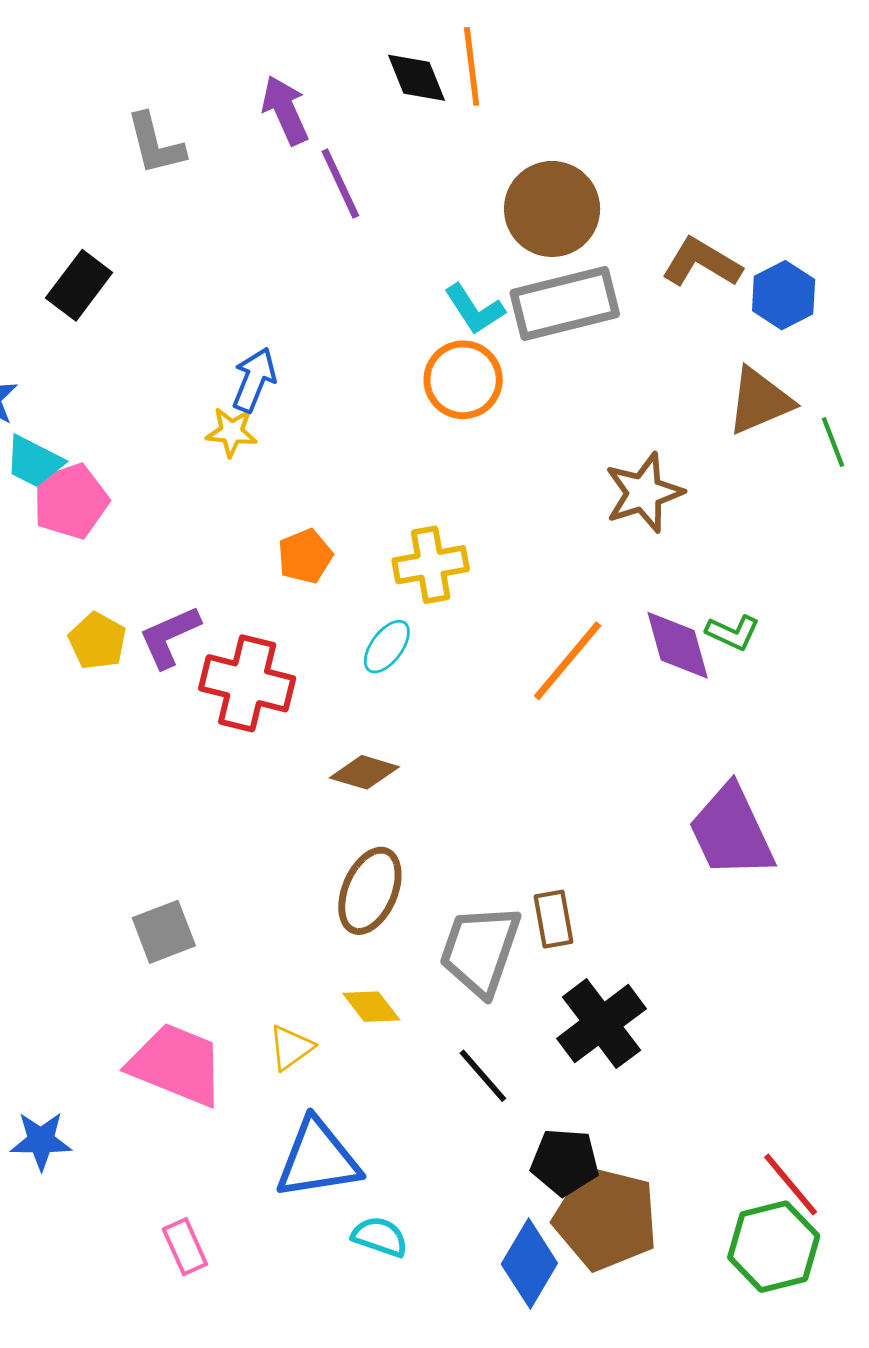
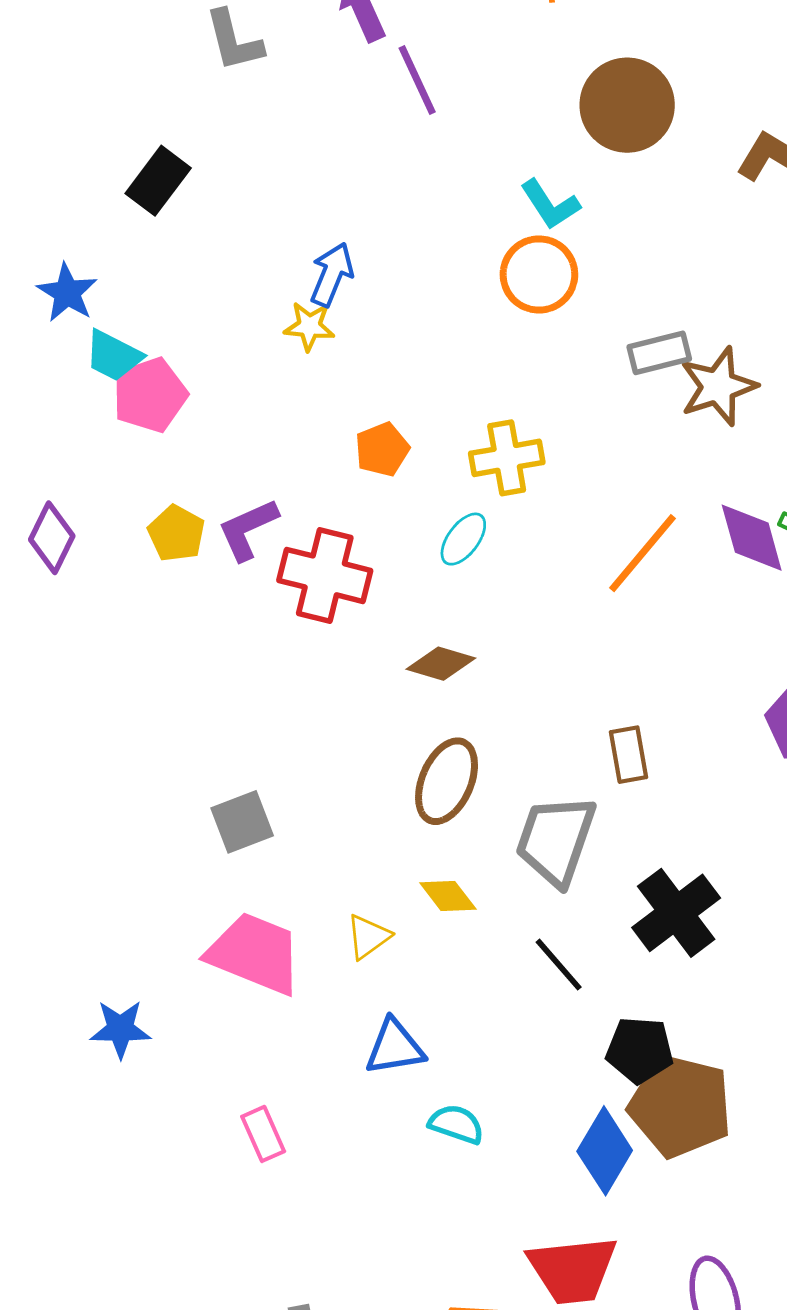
gray rectangle: (565, 304) -> (659, 353), moved, size x0.6
brown rectangle: (553, 919) -> (629, 755), moved
blue triangle: (318, 1159) -> (395, 1047), size x0.7

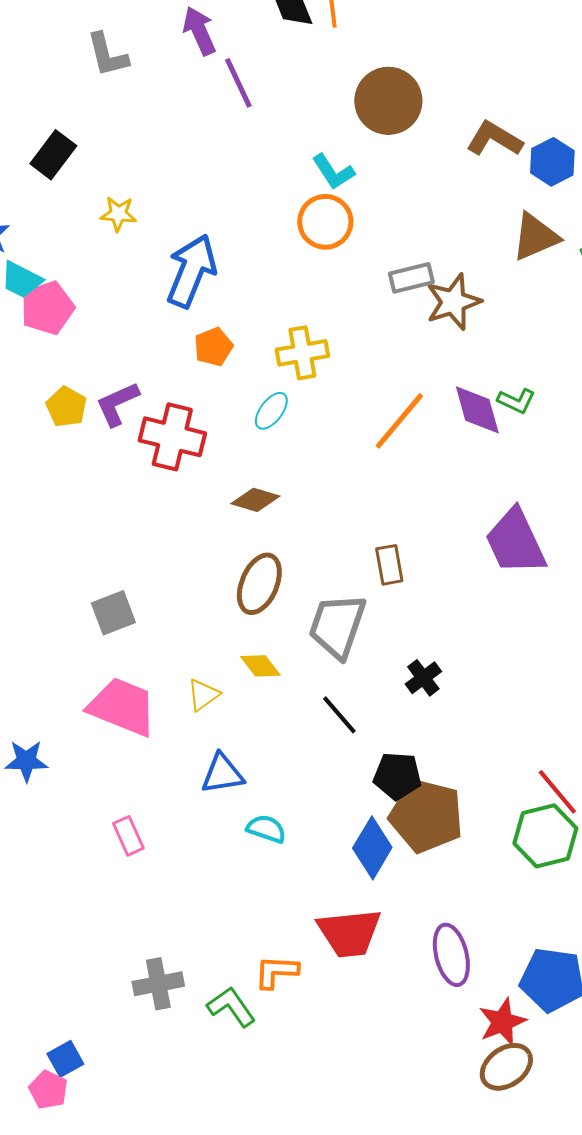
blue arrow: (332, 274) -> (191, 271), moved, size x1.6
yellow star: (309, 326) -> (118, 214), moved
black cross: (676, 913) -> (423, 678), size x0.6

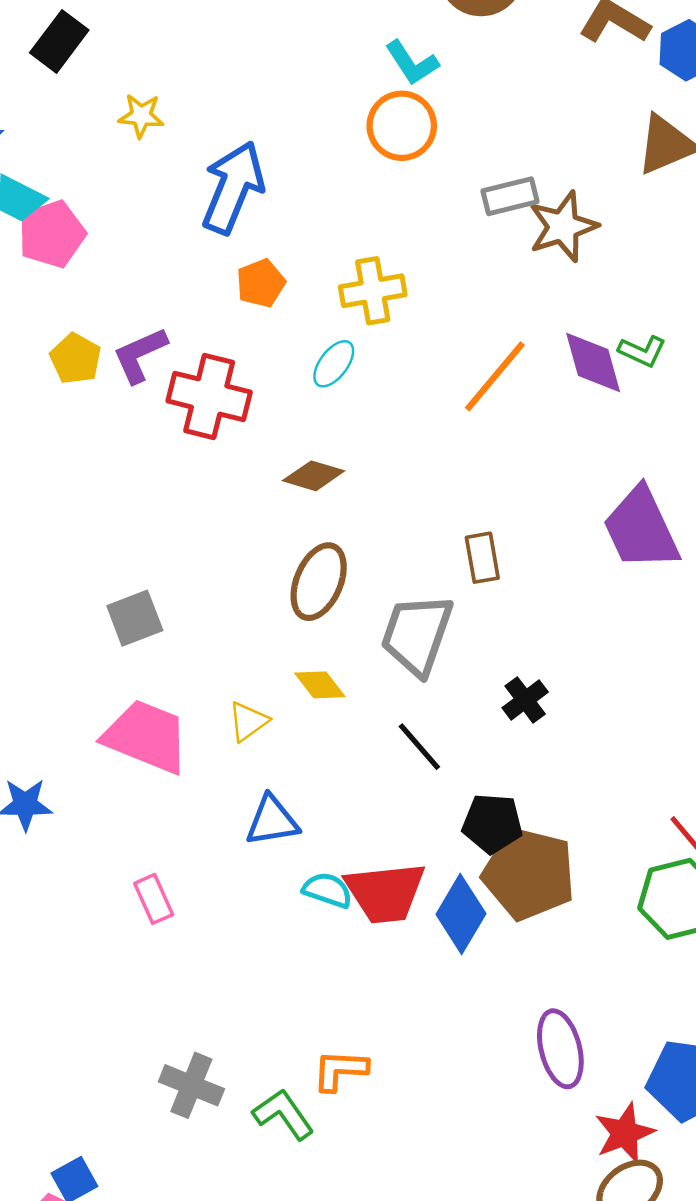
red trapezoid: (349, 933) -> (385, 893), moved
gray cross: (158, 984) -> (191, 1085), turned 33

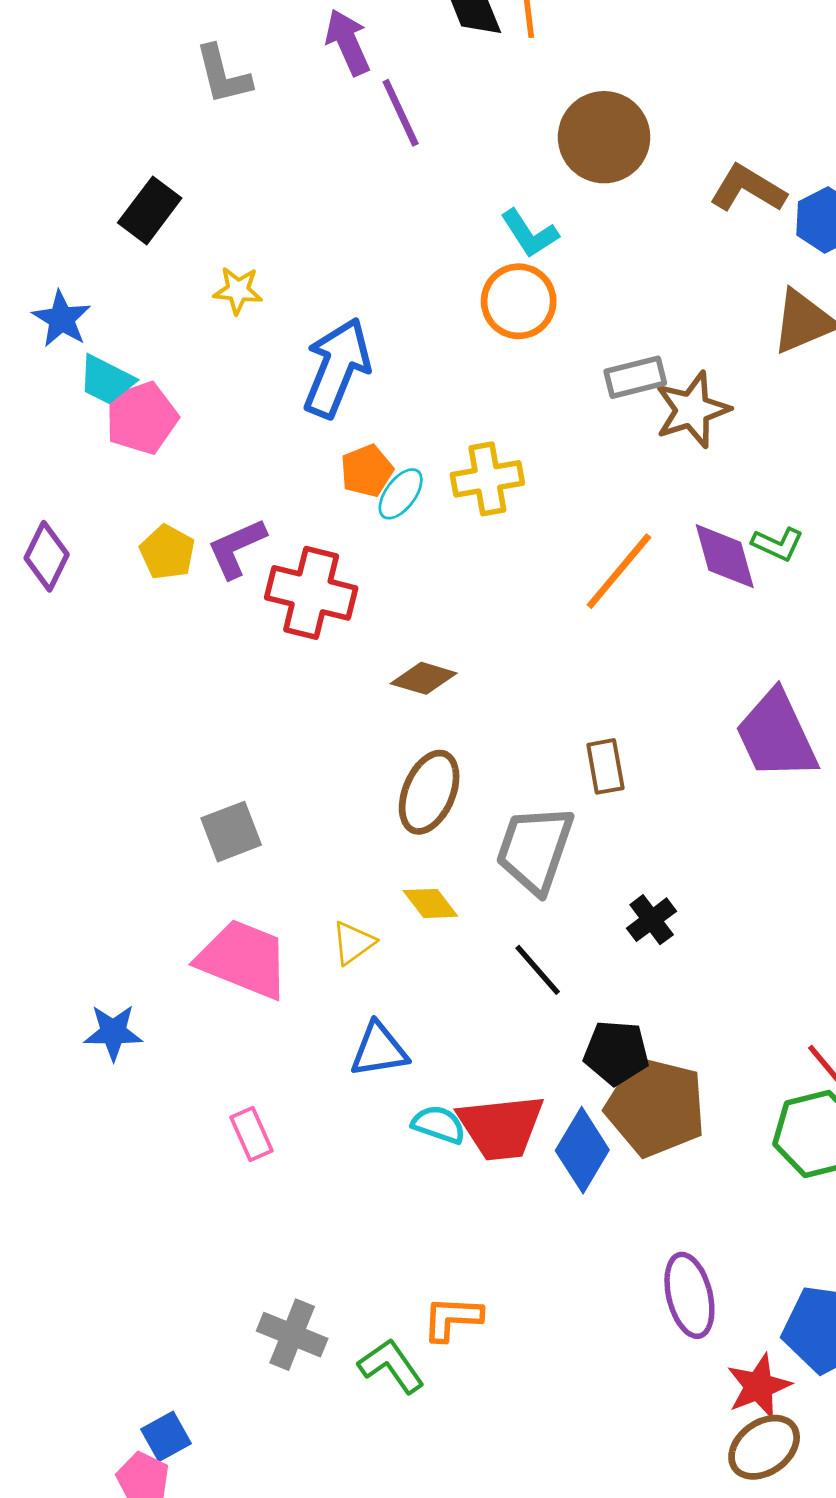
cyan ellipse: (334, 364) -> (401, 494), moved

